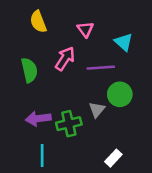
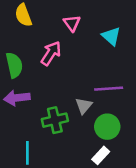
purple line: (101, 68) -> (109, 89), moved
green circle: (120, 94) -> (107, 127), moved
purple arrow: (38, 119) -> (17, 98), moved

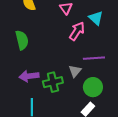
pink arrow: (51, 53) -> (77, 31), moved
purple arrow: (17, 98) -> (29, 76), moved

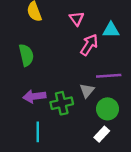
cyan triangle: (96, 18) -> (111, 30), turned -42

